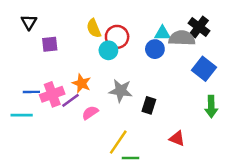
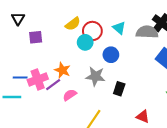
yellow semicircle: (94, 28) -> (73, 24), turned -105
cyan triangle: (162, 33) -> (119, 28), moved, turned 40
blue circle: (155, 49) -> (111, 55), moved

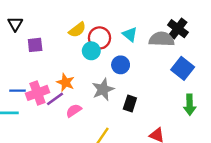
gray star: (95, 76) -> (103, 89), turned -30

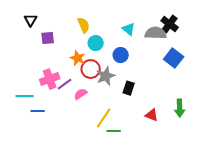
yellow semicircle: (77, 30) -> (84, 25), turned -77
red circle: (99, 38) -> (91, 69), moved
orange star: (66, 82) -> (78, 58), moved
blue line: (18, 91) -> (38, 111), moved
green arrow: (190, 105) -> (180, 108), moved

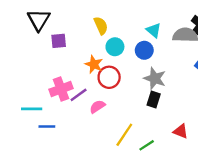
black triangle: (31, 20) -> (39, 20), size x1.5
blue circle: (121, 55) -> (144, 50), moved
gray star: (106, 76) -> (155, 78), moved, turned -30
green line: (114, 131) -> (147, 145), moved, turned -32

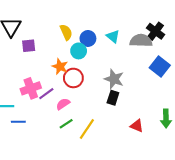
blue circle: (144, 50) -> (88, 38), moved
green line: (147, 145) -> (66, 124), moved

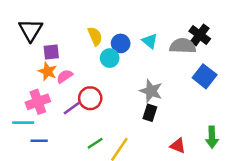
orange star: (60, 67) -> (48, 71), moved
red circle: (73, 78) -> (90, 98), moved
pink cross: (31, 88) -> (38, 102), moved
pink semicircle: (63, 104) -> (65, 76), moved

